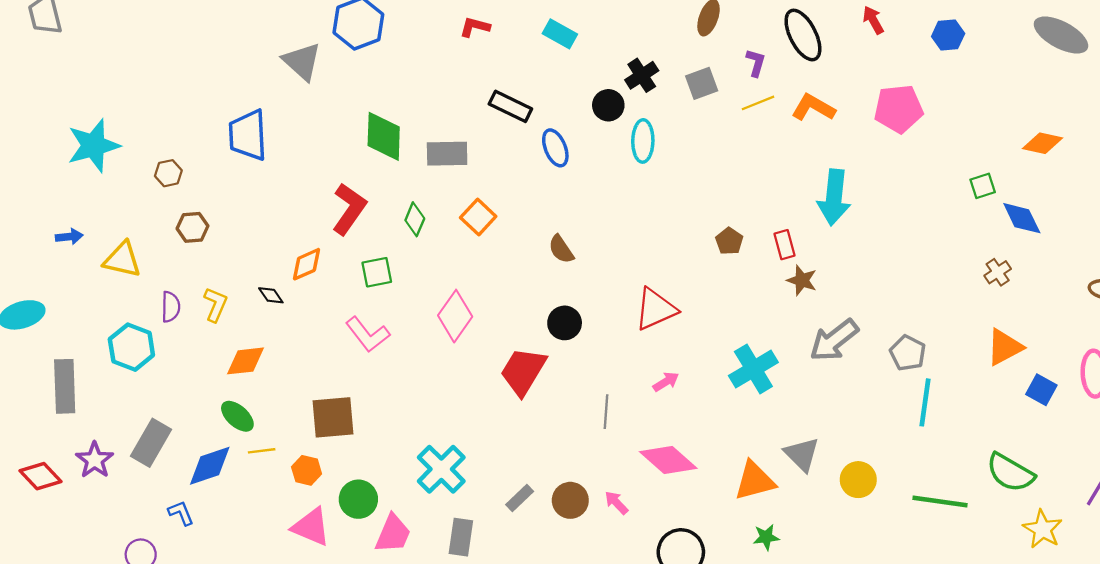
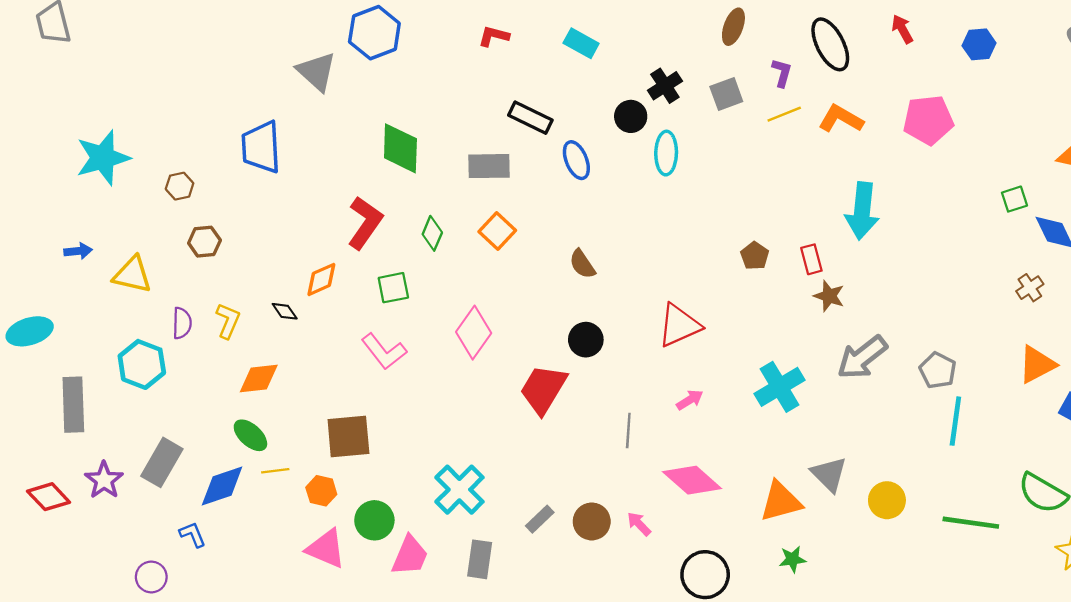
gray rectangle: (447, 154) -> (489, 166), moved

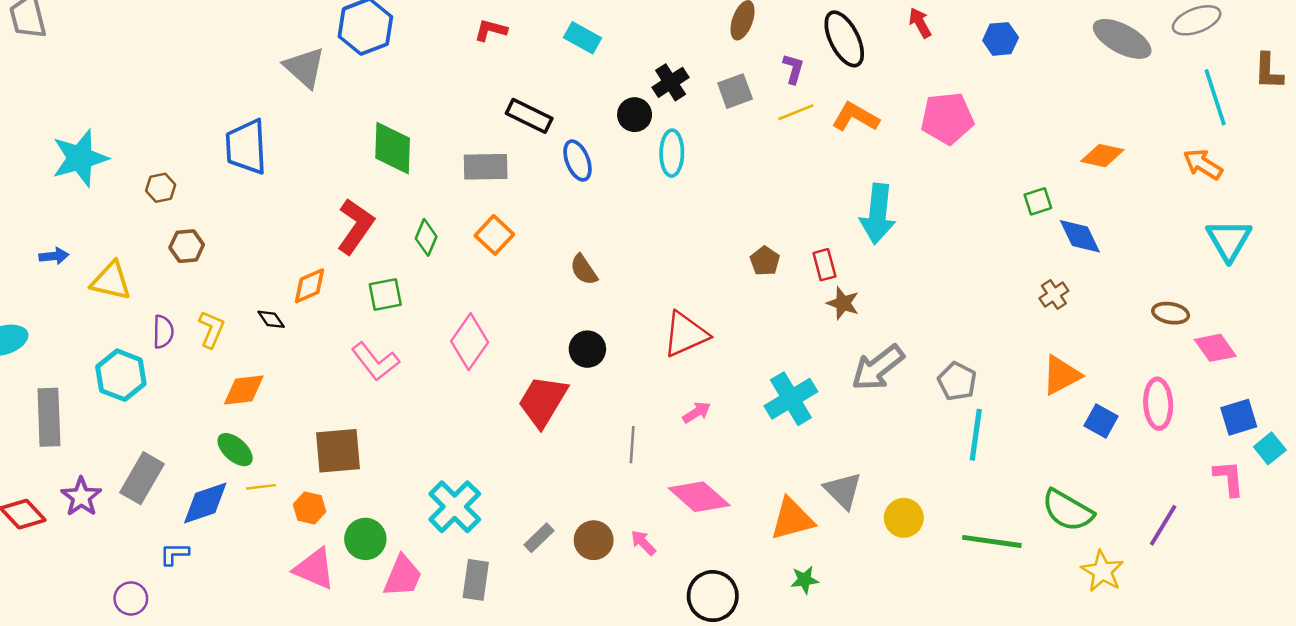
blue L-shape: (193, 534) -> (174, 554), turned -68

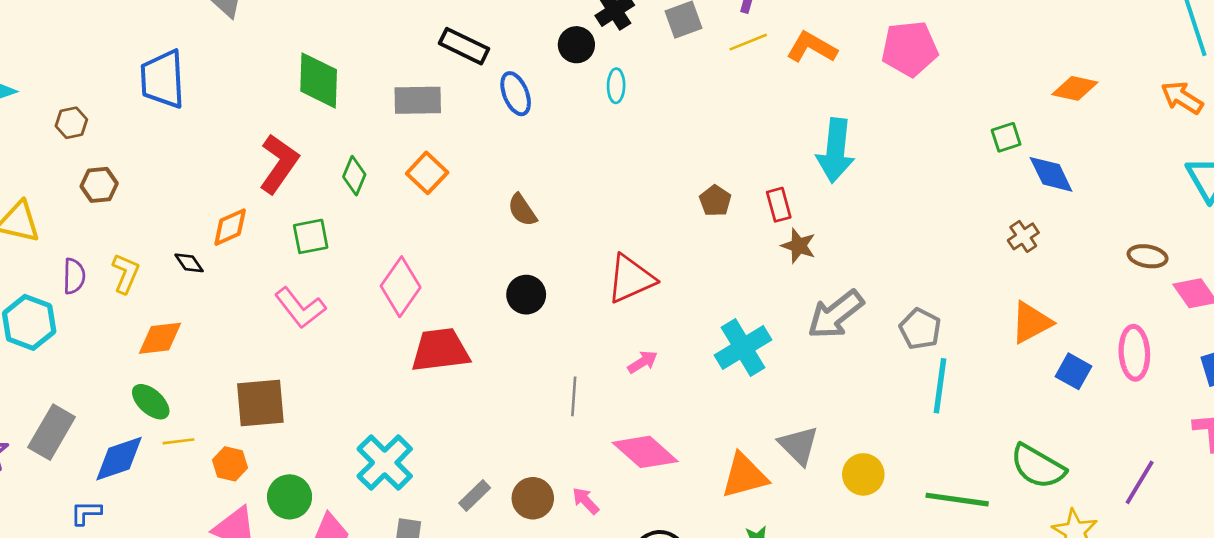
cyan ellipse: (672, 153) -> (616, 86), size x0.7
red trapezoid: (543, 401) -> (440, 350), moved, turned 52

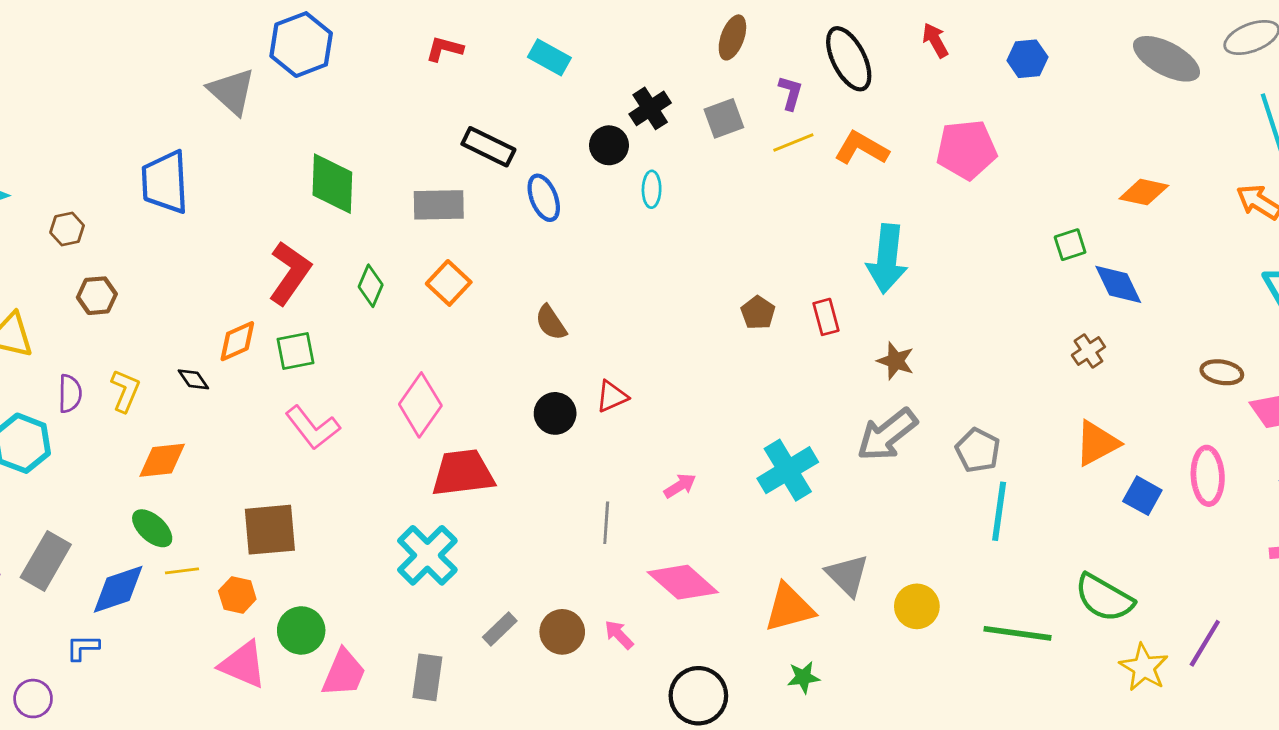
green square: (311, 236) -> (295, 351), moved
brown star: (799, 246) -> (896, 361), moved
red triangle: (631, 279) -> (612, 396), moved, size x0.6
cyan cross: (385, 463) -> (427, 555), moved
purple line: (1140, 482) -> (1205, 643), moved

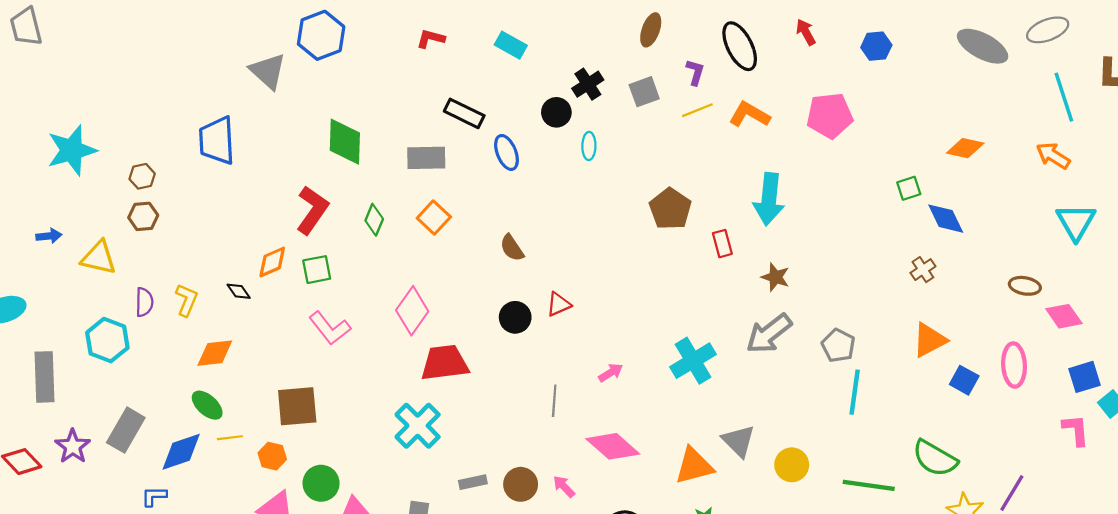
brown hexagon: (97, 296) -> (143, 216), moved
brown pentagon: (758, 313) -> (670, 209), moved, size x1.6
gray rectangle: (500, 629) -> (473, 482), turned 32

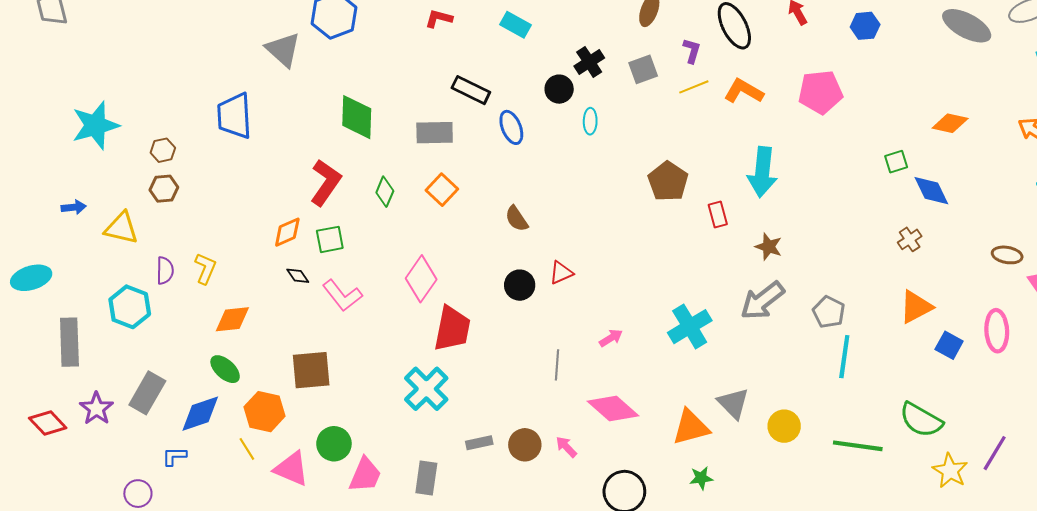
black diamond: (239, 291) -> (298, 276), moved
red trapezoid: (445, 363) -> (452, 329), turned 108
yellow line: (230, 438) -> (247, 449), moved, turned 65
orange hexagon: (272, 456) -> (264, 412), moved, size x1.5

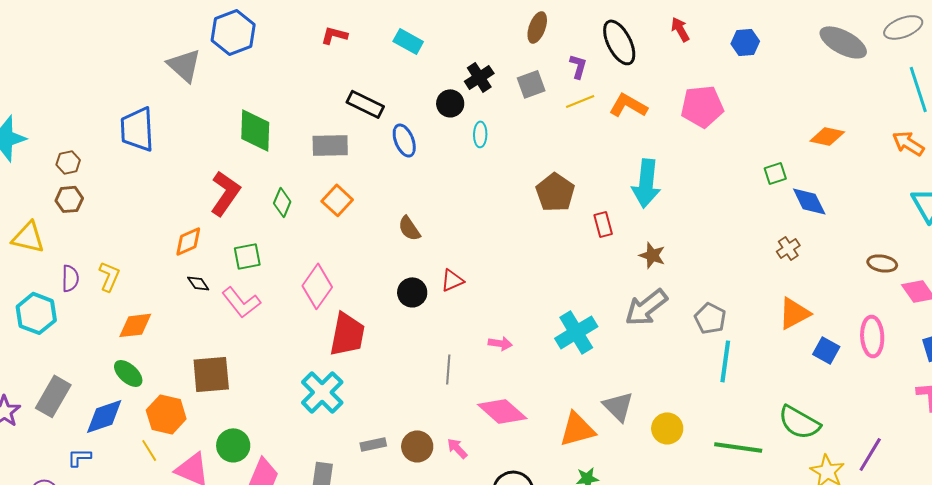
green square: (330, 239) -> (247, 256), moved
pink arrow: (611, 338) -> (500, 343), turned 40

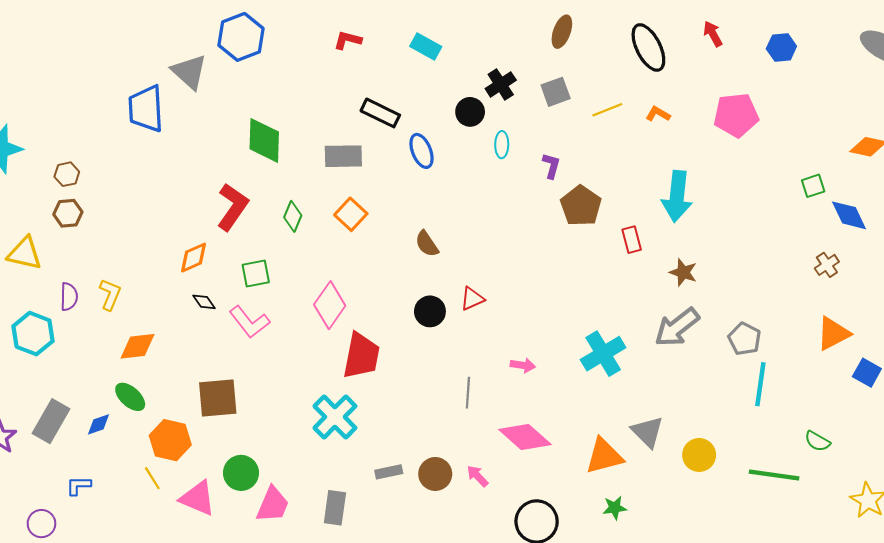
purple L-shape: (578, 66) -> (551, 166), moved
orange L-shape: (628, 105) -> (658, 114), size x0.6
blue trapezoid: (137, 129) -> (146, 109), moved
blue diamond: (104, 416) -> (98, 424), moved, size x0.6
green semicircle: (799, 422) -> (817, 441), moved, size x0.6

